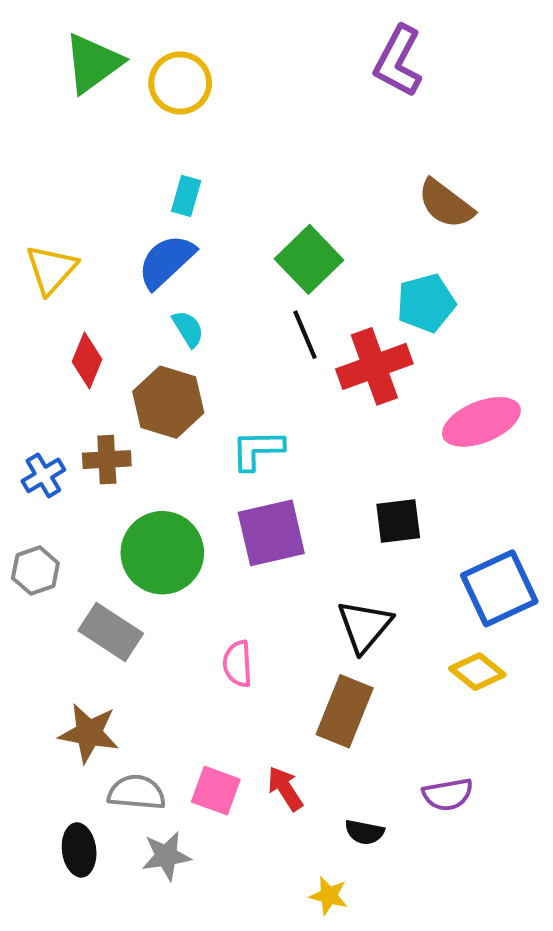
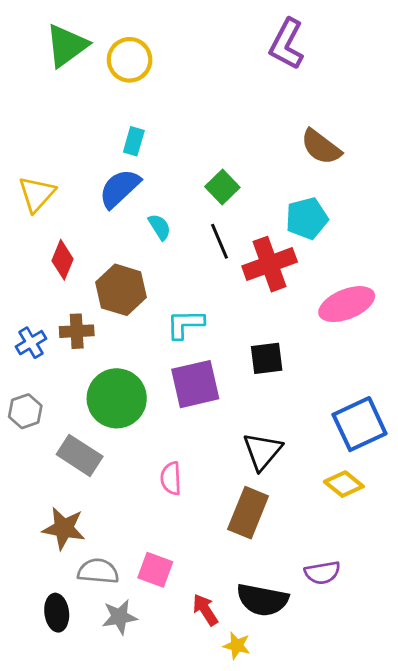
green square: (309, 259) -> (222, 187), size x0.7
cyan semicircle: (188, 329) -> (160, 227), moved
black square: (398, 521) -> (267, 358), moved
red arrow: (285, 789) -> (205, 610), moved
black semicircle: (364, 832) -> (262, 600), size x1.8

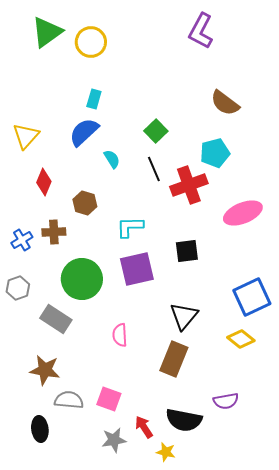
brown hexagon: (121, 290) -> (85, 203), size x0.7
gray star: (120, 617) -> (114, 440), moved

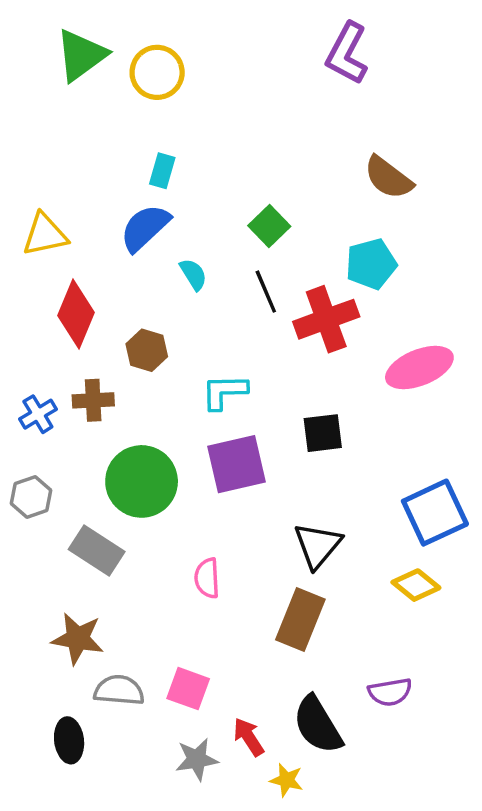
yellow triangle: (26, 136) -> (45, 235), turned 36
red diamond: (44, 182) -> (76, 314), size x1.4
black semicircle: (184, 420) -> (318, 725), turned 48

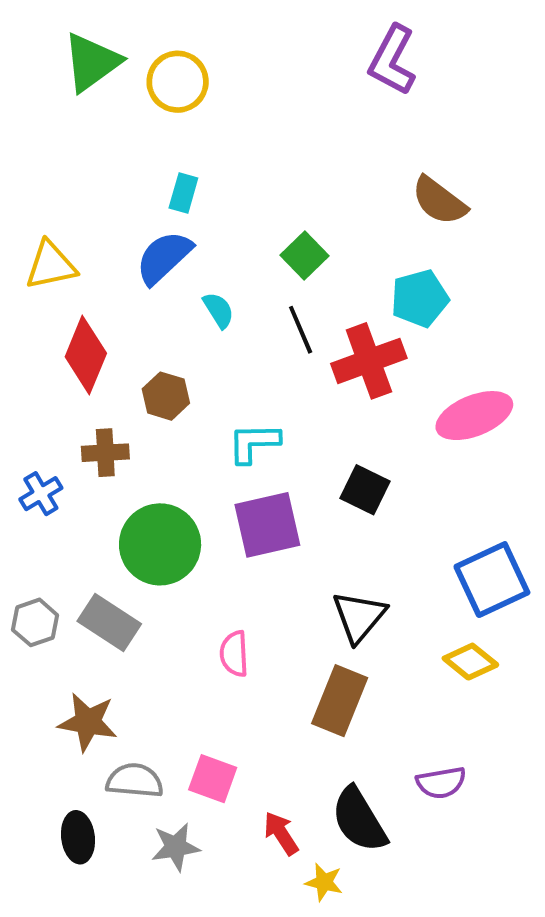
blue cross: (38, 414) -> (41, 494), moved
black square: (323, 433) -> (365, 490), turned 33
gray hexagon: (31, 497) -> (35, 622), moved
gray star: (197, 759) -> (176, 847), moved

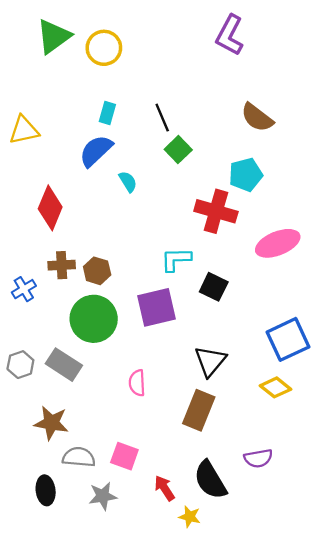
yellow triangle: (51, 265) -> (24, 130), moved
black line: (301, 330) -> (162, 118), moved
red cross: (369, 361) -> (216, 211), turned 36
brown hexagon: (166, 396) -> (97, 271), moved
cyan L-shape: (254, 443) -> (176, 259), moved

